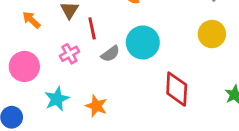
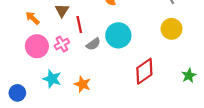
pink circle: (24, 66) -> (37, 46), moved
red diamond: (177, 89) -> (144, 71), turned 52
cyan star: (57, 99) -> (52, 79), turned -30

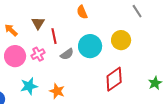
yellow circle: (172, 29) -> (121, 40), moved
cyan star: (52, 79) -> (29, 86), turned -30

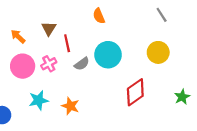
yellow circle: (121, 40) -> (158, 52), moved

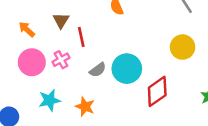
cyan circle: (108, 55) -> (127, 69), moved
gray semicircle: (82, 64) -> (98, 70), moved

